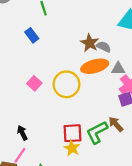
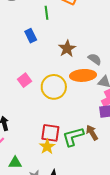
brown star: (90, 43) -> (67, 49), moved

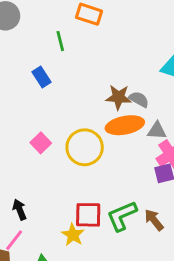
brown star: (67, 49) -> (118, 97), moved, turned -30
brown arrow: (92, 133) -> (154, 220), moved
yellow star: (47, 147) -> (73, 235), moved

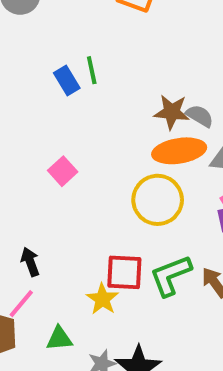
green line: (60, 41) -> (92, 70), moved
yellow circle: (85, 147) -> (158, 200), moved

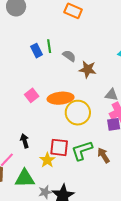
gray semicircle: (200, 116) -> (69, 56), moved
orange ellipse: (179, 151) -> (61, 98), moved
black arrow: (30, 262) -> (25, 141), moved
green triangle: (59, 339) -> (25, 178), size x1.5

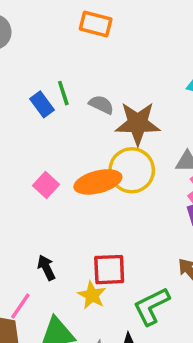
brown star: (88, 69) -> (138, 123), size x1.4
yellow circle: (78, 113) -> (132, 170), moved
green L-shape: (82, 150) -> (151, 306), moved

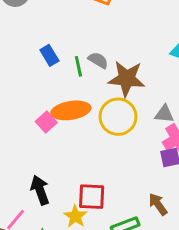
green line: (63, 93) -> (78, 66), moved
orange ellipse: (98, 182) -> (71, 110), moved
black arrow: (46, 268) -> (40, 190), size x1.4

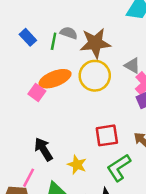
green line: (78, 66) -> (54, 41), turned 35
gray triangle: (164, 114) -> (132, 65), turned 35
red square: (92, 197) -> (107, 135), moved

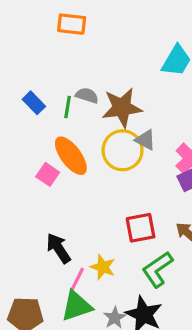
gray triangle: (132, 65) -> (145, 140), moved
orange ellipse: (55, 79) -> (71, 156), turned 76
pink line: (29, 178) -> (77, 280), moved

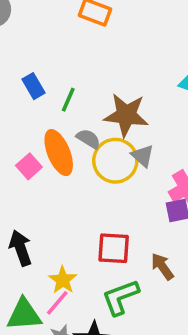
gray semicircle: (87, 95) -> (88, 139), moved
pink line: (77, 280) -> (57, 303), moved

